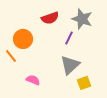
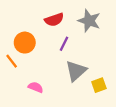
purple line: (69, 38) -> (64, 44), moved
yellow square: (84, 83) -> (99, 85), moved

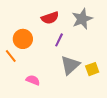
gray star: (89, 21) -> (82, 19), turned 30
yellow square: (99, 85) -> (92, 69), moved

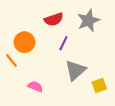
yellow square: (92, 69) -> (99, 85), moved

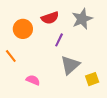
orange circle: (24, 42) -> (23, 29), moved

